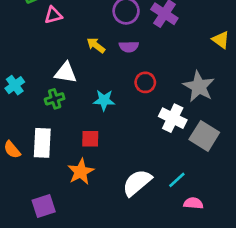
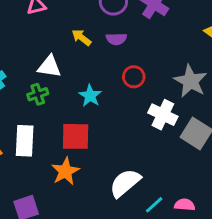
cyan star: (104, 100) -> (90, 96), turned 30
red square: (90, 139) -> (76, 136), size x1.5
cyan line: (177, 180) -> (154, 205), moved

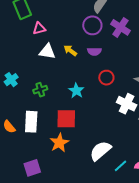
white triangle: (49, 67) -> (47, 51), moved

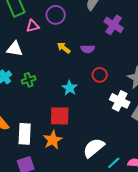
purple circle: (92, 25) -> (56, 15), moved
white triangle: (47, 51) -> (15, 49), moved
green cross: (40, 90) -> (29, 80), moved
white rectangle: (31, 122) -> (25, 134), moved

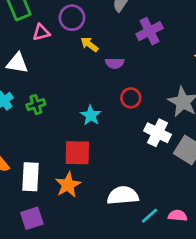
purple cross: (114, 25) -> (150, 31), turned 30
yellow arrow: (64, 48) -> (89, 44), moved
white semicircle: (94, 148) -> (123, 196), turned 35

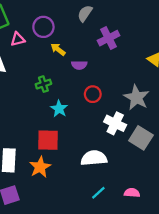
green cross: (36, 105) -> (43, 84), moved
white semicircle: (123, 196) -> (94, 158), moved
cyan line: (150, 216) -> (98, 193), moved

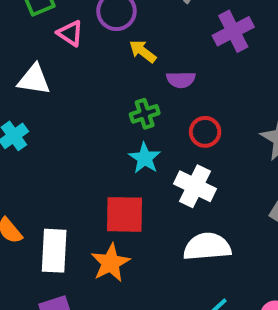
pink triangle: (18, 39) -> (70, 33), turned 48
green cross: (43, 84) -> (145, 114), moved
white cross: (115, 123) -> (195, 186), moved

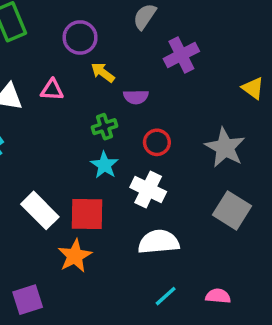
pink triangle: (70, 33) -> (52, 90), moved, turned -30
white rectangle: (54, 251) -> (40, 210), moved, turned -48

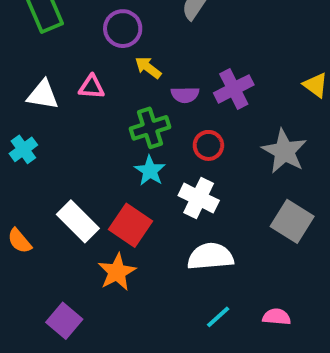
purple cross: (181, 55) -> (234, 89), moved
green cross: (104, 127) -> (150, 128), size x1.4
red square: (87, 214) -> (131, 225), turned 33
purple square: (28, 300) -> (64, 321), turned -32

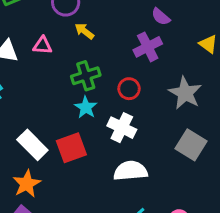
purple semicircle: (185, 95) -> (161, 17), moved, turned 42
red square: (131, 225) -> (71, 148), turned 36
orange star: (117, 272) -> (27, 184), moved

